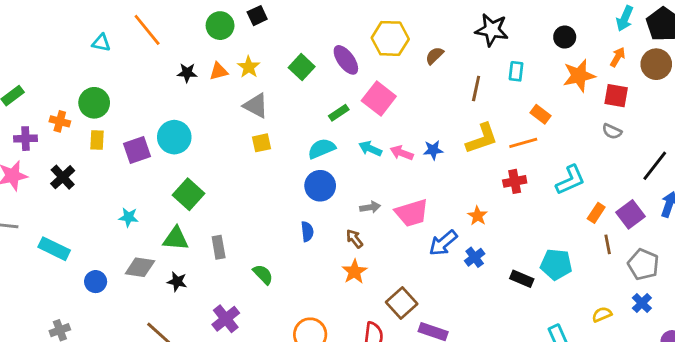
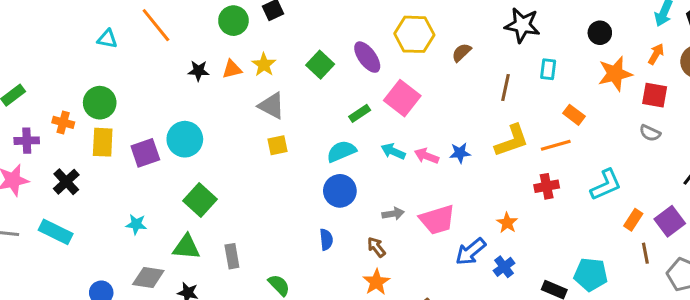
yellow rectangle: (97, 140) -> (103, 142), size x1.4
cyan rectangle: (54, 249) -> (56, 232), moved

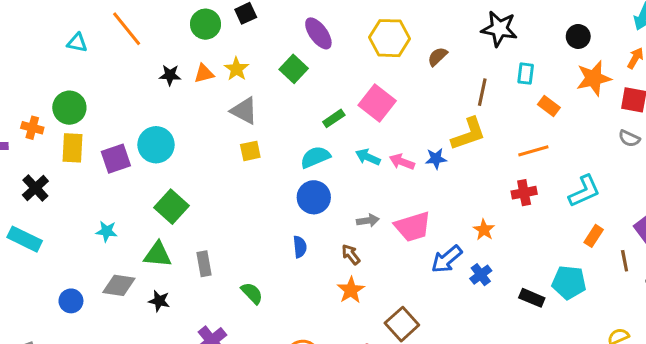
purple ellipse: (367, 57) -> (318, 33), moved
orange rectangle: (574, 115) -> (549, 106), moved
yellow L-shape: (512, 141) -> (468, 134), moved
orange rectangle: (633, 220) -> (594, 236), moved

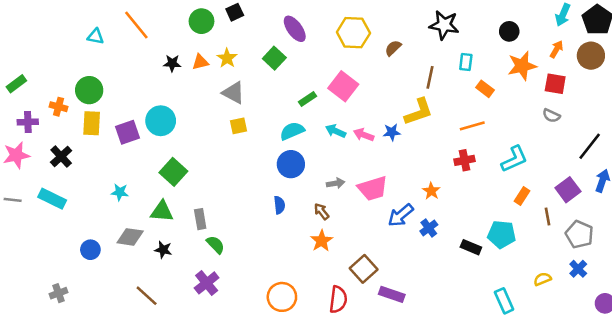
green semicircle: (252, 293) -> (216, 245), moved

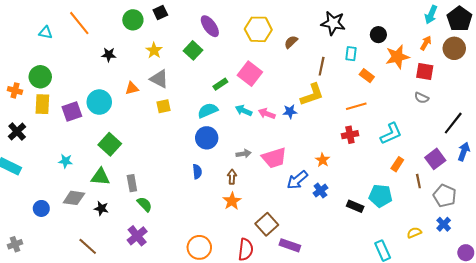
black circle: (509, 31) -> (378, 35), moved
orange triangle: (200, 62) -> (132, 88), moved
brown arrow: (322, 211) -> (232, 177), turned 40

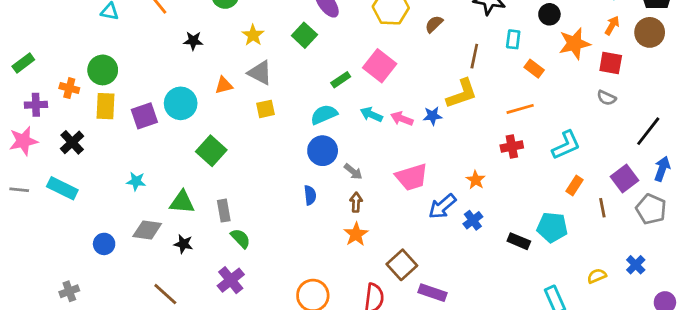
green square: (110, 144) -> (211, 151), moved
gray arrow: (244, 154) -> (353, 172), moved, turned 48
gray pentagon: (445, 196) -> (651, 209), moved

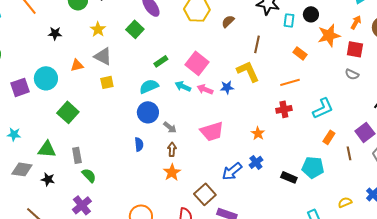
cyan rectangle: (513, 39) -> (289, 20), moved
pink square: (380, 66) -> (197, 63), moved
yellow L-shape: (462, 94) -> (248, 71), turned -95
blue arrow: (442, 206) -> (232, 171), moved

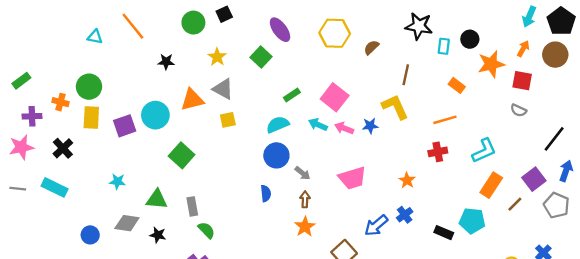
orange triangle: (77, 65) -> (192, 100), size x1.5
orange rectangle: (329, 137) -> (491, 185), size x1.5
brown line: (349, 153) -> (515, 204), turned 56

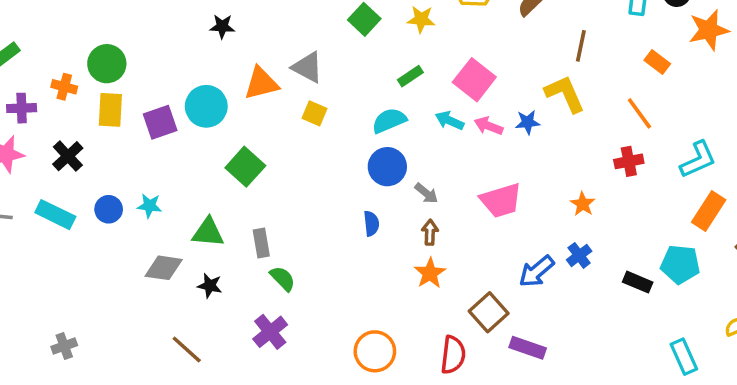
yellow star: (217, 57) -> (421, 19), moved, turned -30
yellow square: (228, 120) -> (315, 113), turned 35
orange line: (445, 120) -> (639, 113), turned 70
blue circle: (90, 235) -> (109, 209), moved

